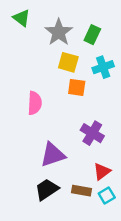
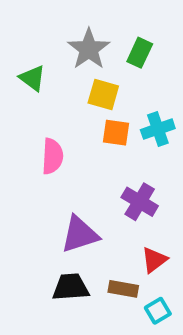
green triangle: (22, 18) -> (32, 78), moved
cyan cross: (103, 67) -> (158, 129), moved
black trapezoid: (47, 189) -> (71, 287), turned 30
cyan square: (107, 195) -> (158, 311), moved

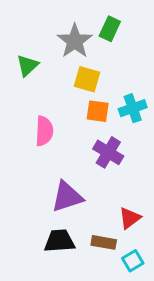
green rectangle: (140, 53) -> (110, 29), moved
green triangle: (32, 78) -> (27, 65), turned 40
purple cross: (140, 202) -> (108, 152), moved

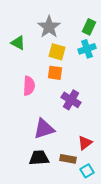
green rectangle: (110, 29) -> (89, 27), moved
green triangle: (27, 65) -> (18, 43), turned -49
cyan cross: (133, 108) -> (87, 49), moved
orange square: (98, 111) -> (55, 73), moved

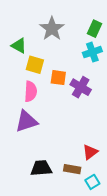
yellow square: (57, 52) -> (35, 65), moved
purple cross: (71, 100) -> (81, 87), moved
purple triangle: (44, 129) -> (26, 121), moved

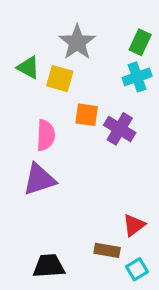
yellow square: (35, 65) -> (60, 79), moved
black trapezoid: (41, 168) -> (49, 266), moved

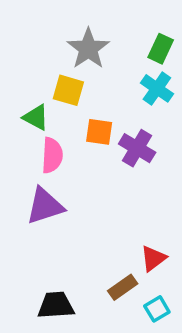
green triangle: (28, 68) -> (36, 117), moved
cyan cross: (137, 77) -> (157, 88), turned -36
brown rectangle: (107, 250) -> (123, 287), turned -45

